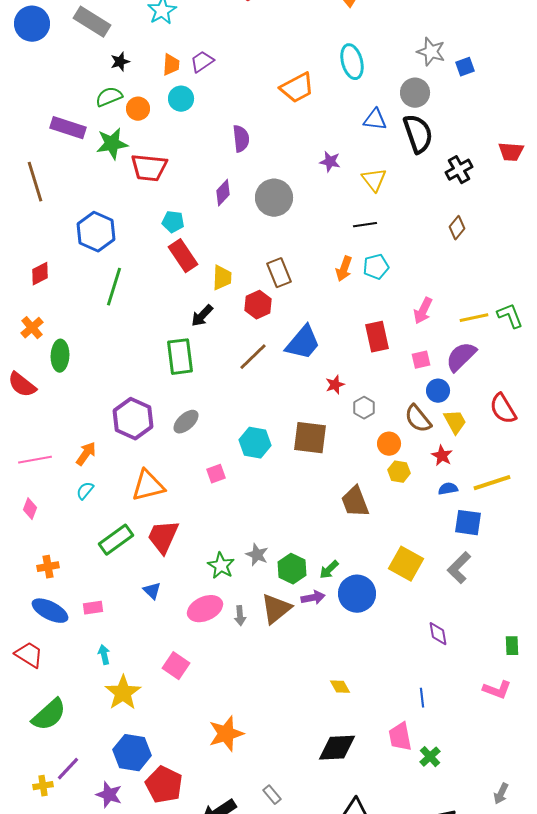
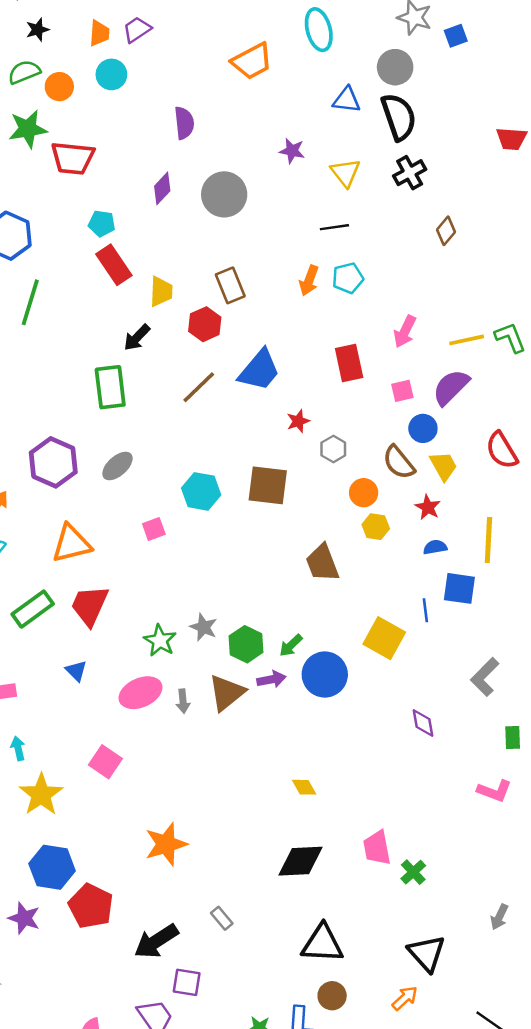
black cross: (459, 170) -> (410, 173), moved
yellow line: (492, 483) -> (488, 540), turned -69
gray L-shape: (459, 568) -> (485, 677), moved
blue line: (422, 698) -> (425, 610), moved

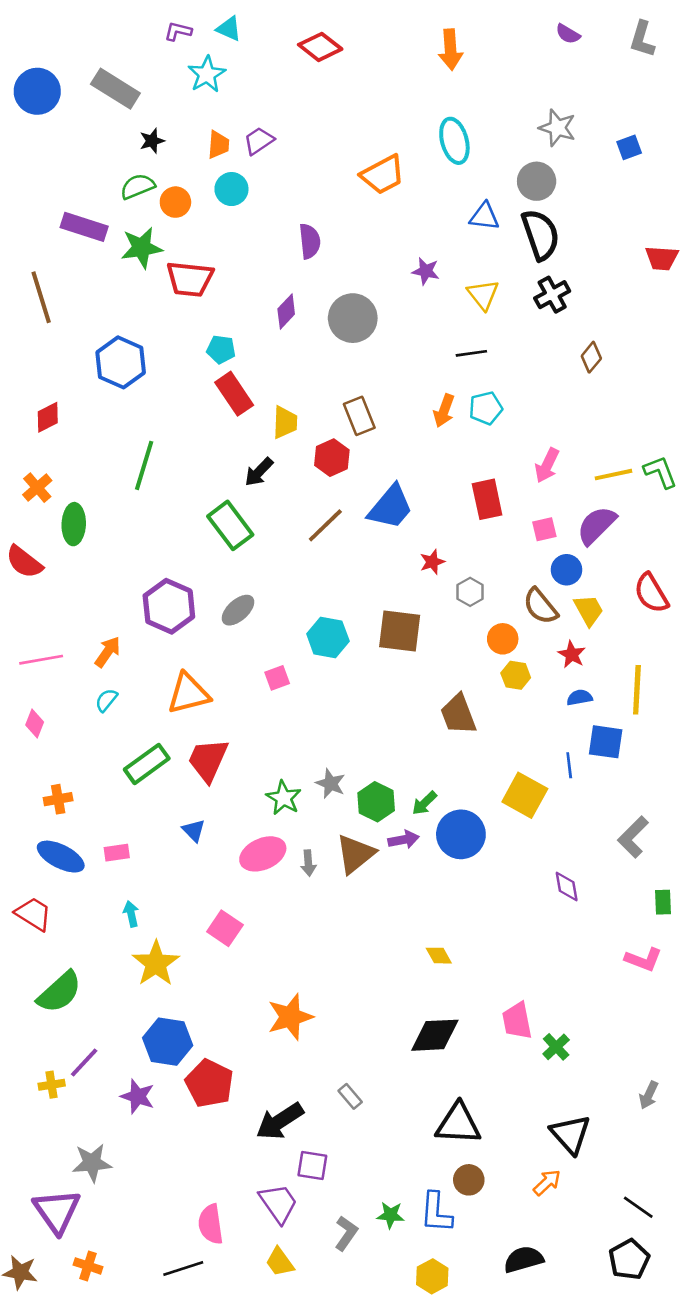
blue square: (456, 36) -> (629, 147), moved
green line: (30, 302) -> (144, 465), moved
green rectangle: (110, 387) -> (230, 525), turned -30

